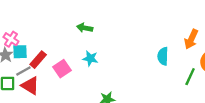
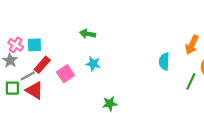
cyan square: (20, 52) -> (34, 45), moved

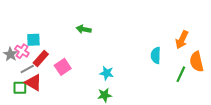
pink cross: (16, 45) -> (22, 51), moved
cyan star: (93, 64) -> (107, 73), moved
green square: (12, 88) -> (20, 88), moved

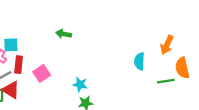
red rectangle: (41, 59) -> (19, 65), turned -35
cyan star: (107, 73) -> (80, 84), moved
green line: (181, 74) -> (166, 81), turned 56

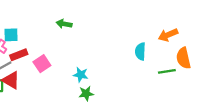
orange arrow: (167, 45) -> (168, 35), turned 42
red rectangle: (19, 65) -> (19, 55), turned 63

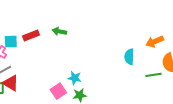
red rectangle: (19, 55) -> (31, 35), moved
pink square: (42, 64) -> (58, 91), moved

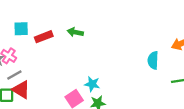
cyan square: (11, 42) -> (21, 29), moved

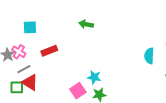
green arrow: (75, 32) -> (86, 24), moved
red rectangle: (44, 37) -> (49, 51), moved

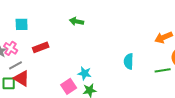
cyan semicircle: (149, 56) -> (129, 61), moved

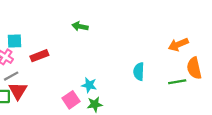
cyan square: (22, 24) -> (15, 41), moved
red triangle: (22, 78) -> (18, 91), turned 30

